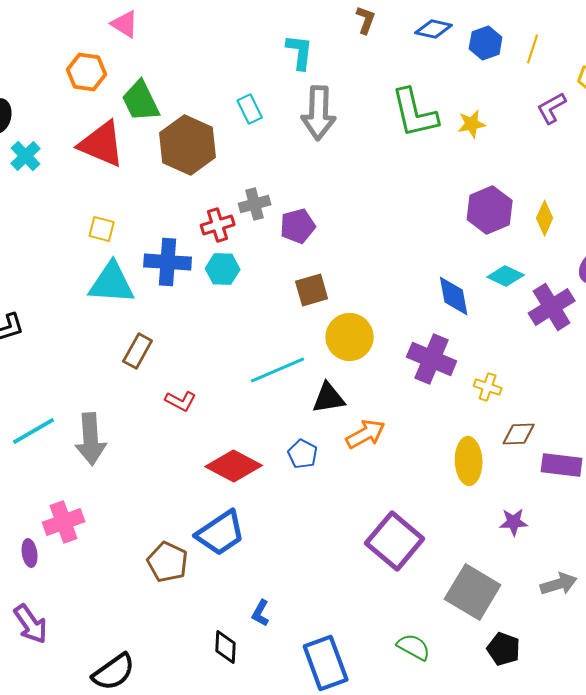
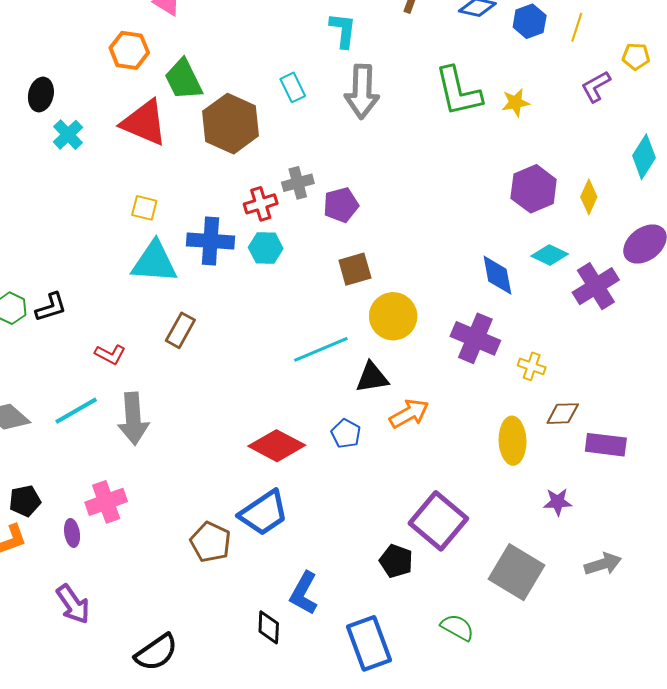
red L-shape: (181, 401) -> (110, 354), moved
blue L-shape: (261, 613) -> (304, 593), size x1.6
black pentagon: (504, 649) -> (396, 561), moved

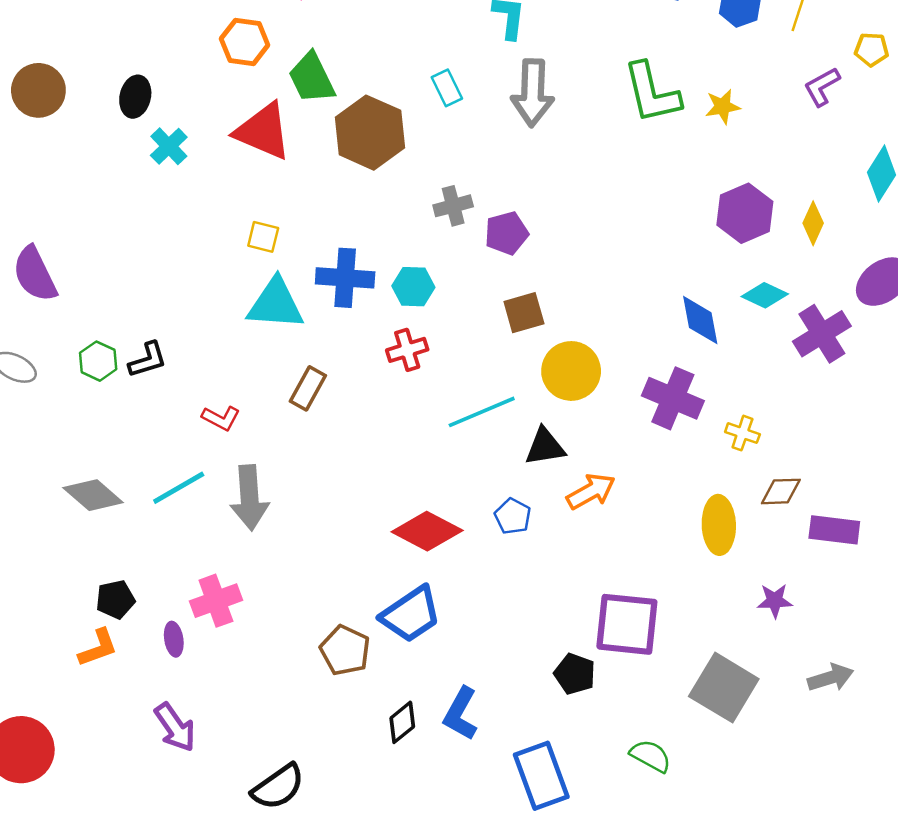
red cross: (261, 204) -> (407, 350), moved
purple square: (438, 521) -> (627, 624), turned -34
black diamond: (269, 627) -> (402, 722), moved, turned 48

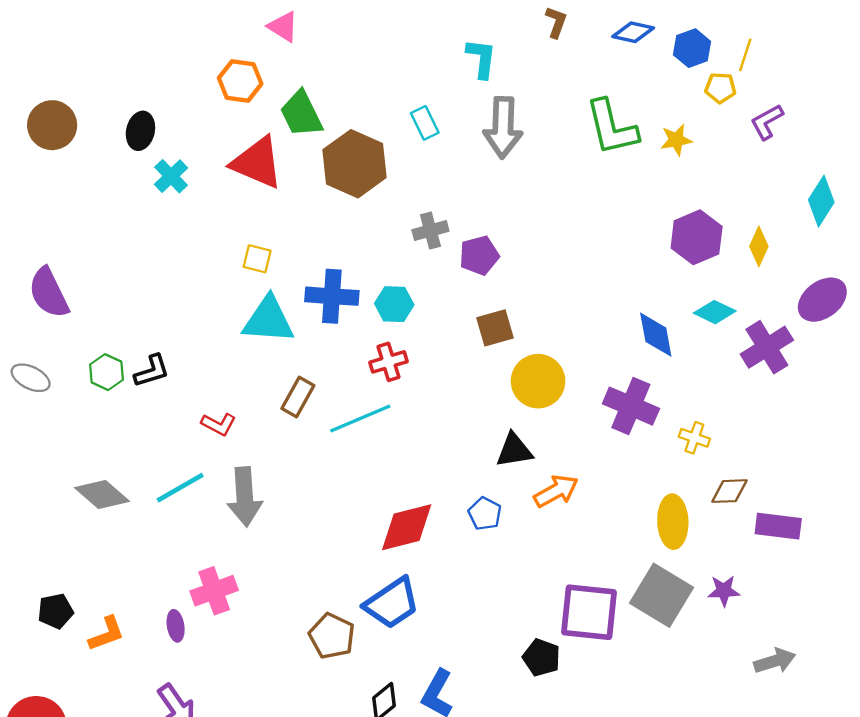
yellow pentagon: (872, 49) -> (720, 88), moved
cyan line: (482, 412) -> (360, 419), moved
red diamond: (427, 531) -> (407, 527), turned -42
black pentagon: (115, 599) -> (56, 611), moved
gray square: (724, 688) -> (662, 595), moved

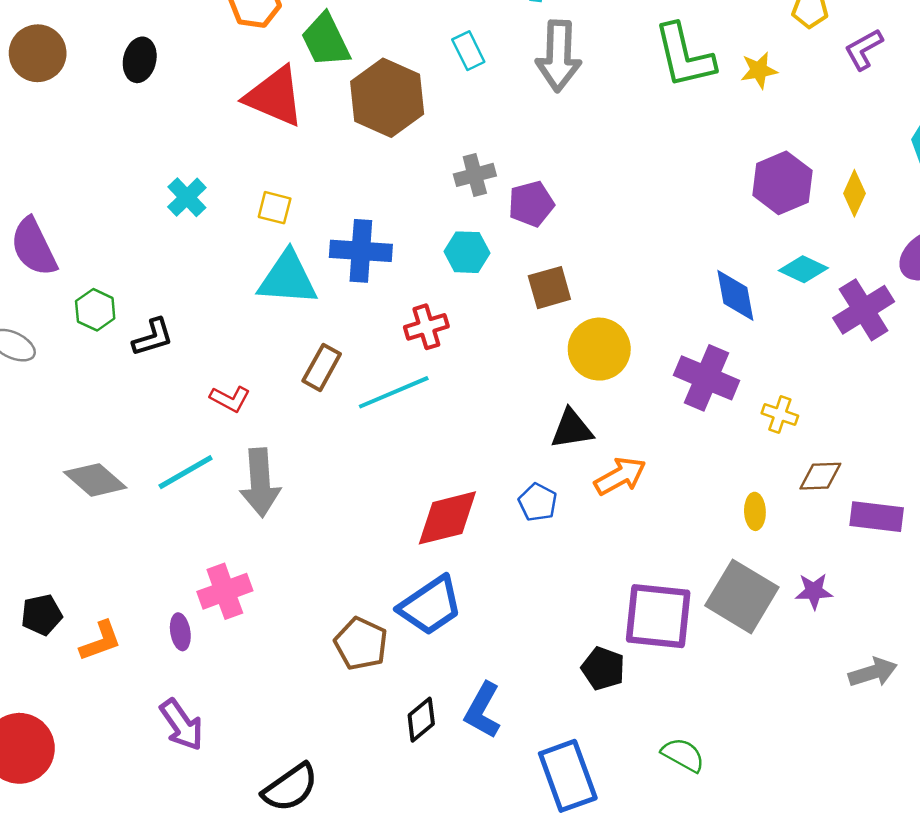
cyan cross: (171, 176) -> (187, 197), moved
cyan hexagon: (394, 304) -> (467, 252), moved
green hexagon: (106, 372) -> (95, 310), moved
yellow ellipse: (673, 522) -> (755, 511), size x0.6

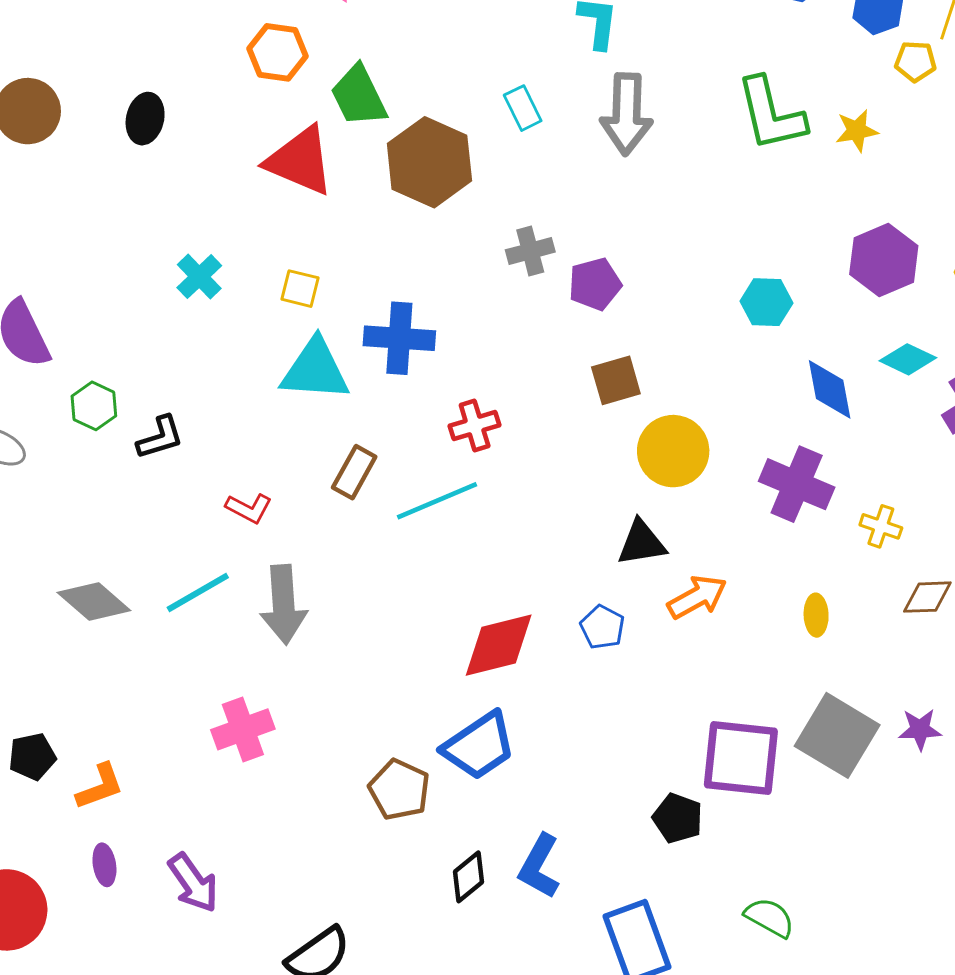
cyan hexagon: (467, 252) -> (766, 302), moved
yellow ellipse: (755, 511) -> (816, 615), moved
purple ellipse: (180, 632) -> (104, 865), moved

